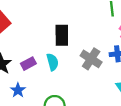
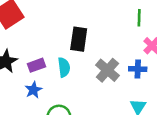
blue star: (18, 90) -> (33, 90), moved

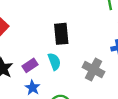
gray cross: (107, 70) -> (93, 70), moved

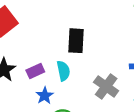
blue star: (32, 88) -> (45, 96), moved

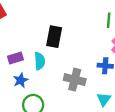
gray cross: (106, 86) -> (75, 80), turned -30

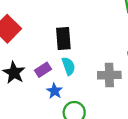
black rectangle: (54, 37) -> (63, 38), moved

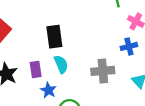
purple rectangle: (43, 70) -> (36, 69), turned -63

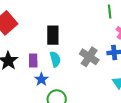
gray cross: (103, 71) -> (89, 57), moved, turned 30

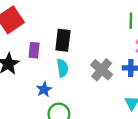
purple rectangle: (33, 60) -> (34, 50), moved

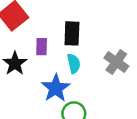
blue star: (44, 89) -> (56, 88), size x1.6

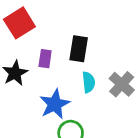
cyan semicircle: (74, 64) -> (89, 82), moved

